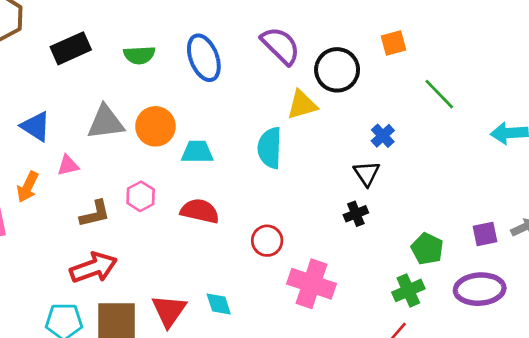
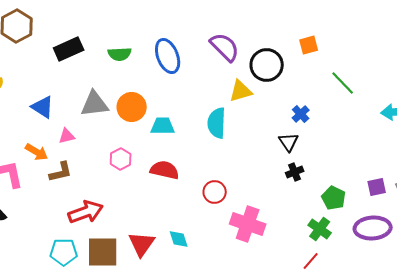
orange arrow: (28, 187) -> (37, 152), turned -85
brown L-shape: (95, 214) -> (61, 172), moved
black cross: (356, 214) -> (295, 172), moved
green cross: (408, 290) -> (320, 229), turned -30

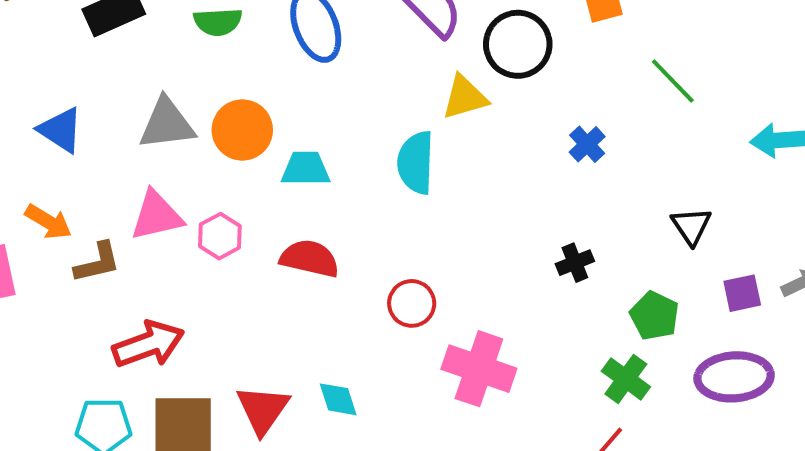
pink triangle: (67, 136) -> (157, 216), moved, size x1.6
black triangle: (289, 142) -> (691, 226), moved

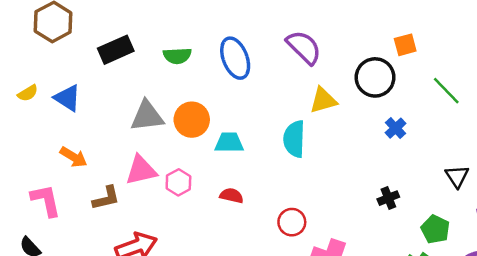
black circle: (518, 44) -> (375, 77), moved
blue triangle: (61, 130) -> (68, 98), moved
orange arrow: (48, 222) -> (74, 157), moved
red semicircle: (310, 259) -> (232, 196), size x0.7

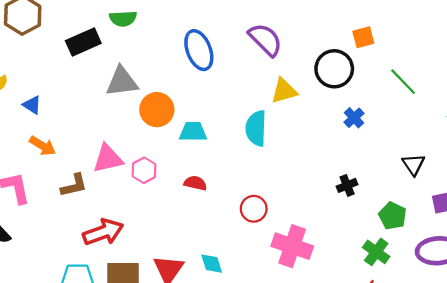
green semicircle: (177, 56) -> (123, 19), moved
blue triangle: (68, 98) -> (32, 105), moved, size x0.7
gray triangle: (147, 116) -> (122, 82), moved

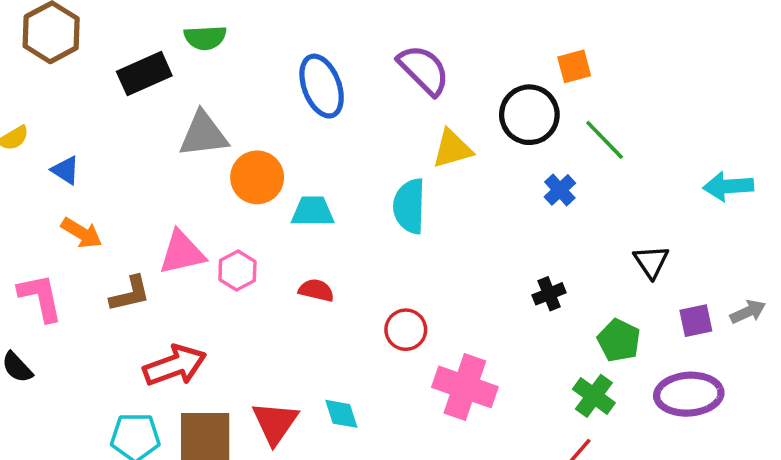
green line: (403, 82) -> (605, 140), moved

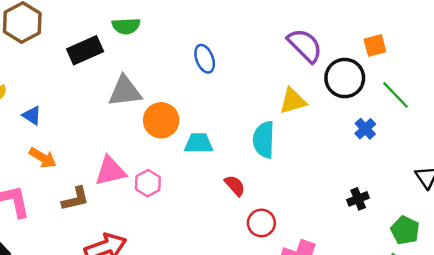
purple semicircle: (424, 70) -> (305, 45), moved
blue ellipse: (322, 86) -> (205, 59), size x0.7
red semicircle: (316, 290) -> (235, 186), moved, turned 35

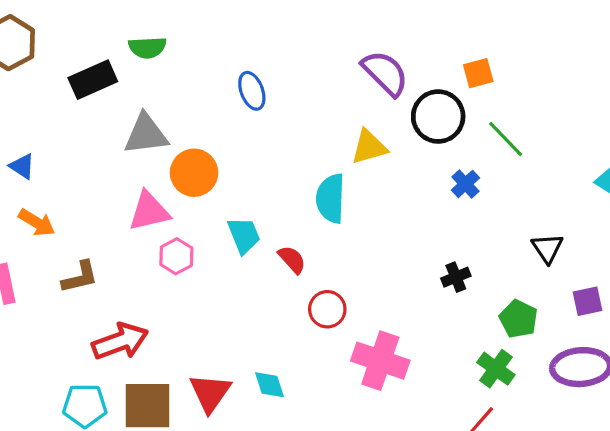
cyan trapezoid: (199, 143) -> (244, 235), moved, turned 68
pink triangle: (110, 171) -> (149, 211), moved

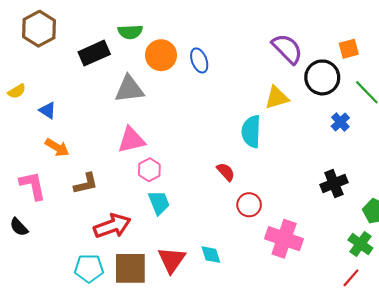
orange circle: (194, 173) -> (161, 55), moved
cyan trapezoid: (244, 235) -> (159, 203), moved
black cross: (456, 277) -> (334, 184), size x1.4

